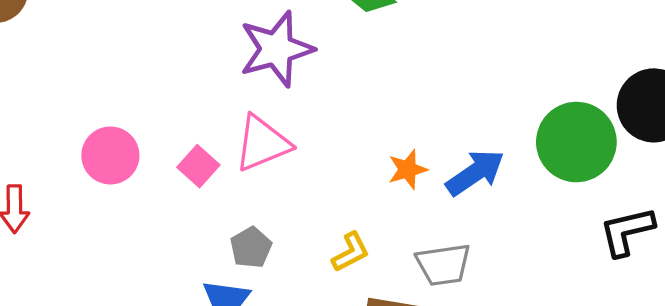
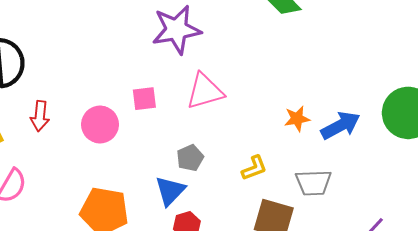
purple star: (276, 49) -> (177, 30), moved
pink circle: (110, 155) -> (100, 125), moved
pink square: (198, 166) -> (144, 99), moved, turned 35

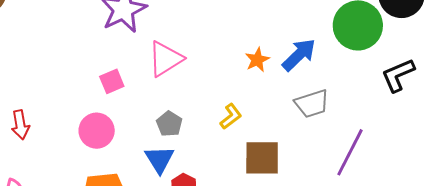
pink circle: (100, 125) -> (97, 131), moved
gray trapezoid: (313, 183) -> (312, 104), moved

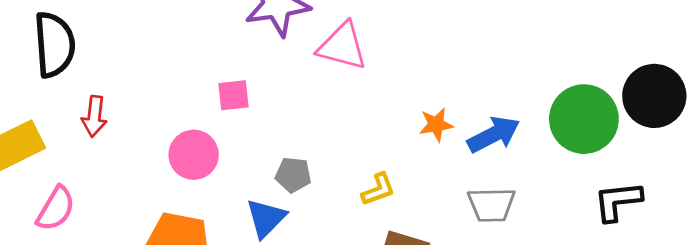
pink triangle: (165, 59) -> (342, 46), moved, turned 30
gray pentagon: (169, 124) -> (293, 175), turned 30

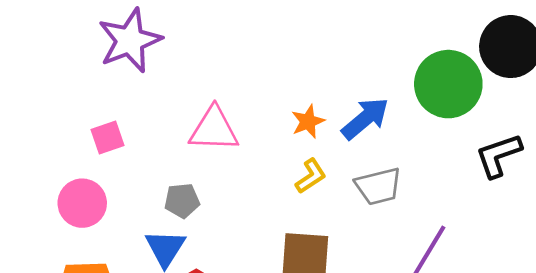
pink triangle: (342, 46) -> (214, 129), moved
yellow L-shape: (378, 189) -> (311, 176), moved

